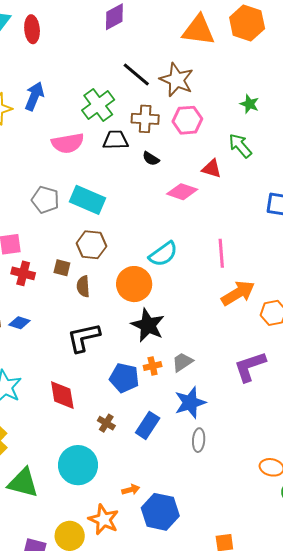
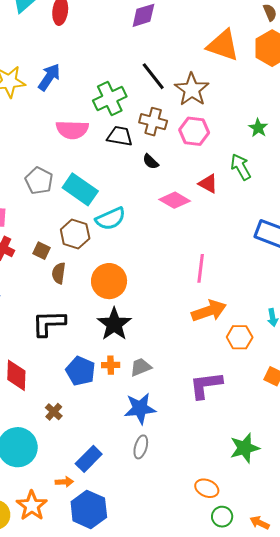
cyan semicircle: (163, 254) -> (110, 219), moved
blue rectangle: (148, 425) -> (89, 459), moved

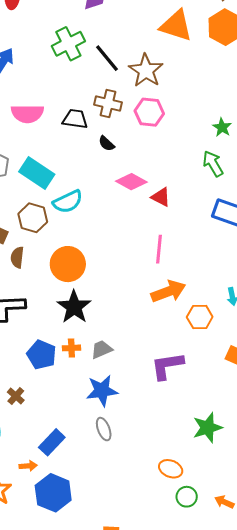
green cross: (110, 98) -> (68, 44), moved
green star: (258, 128) -> (222, 127), moved
green arrow: (241, 167) -> (213, 164), moved
red triangle: (208, 184) -> (161, 197), moved
gray ellipse: (141, 447) -> (104, 429), turned -35

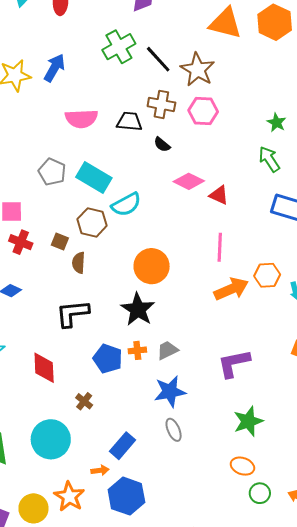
orange circle: (68, 264) -> (152, 266), moved
orange hexagon: (200, 317) -> (267, 275), moved
green star: (207, 428) -> (248, 421), moved

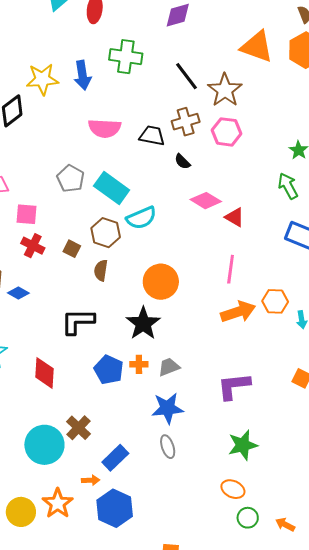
green cross: (119, 47) -> (126, 57), moved, turned 32
blue arrow: (54, 68) -> (82, 75), turned 136
brown cross: (161, 104) -> (186, 122), turned -32
brown semicircle: (79, 263) -> (101, 270), moved
brown cross: (84, 401) -> (78, 428), moved, size x1.4

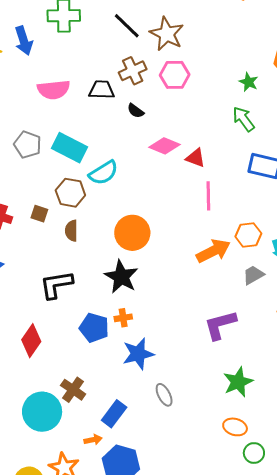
pink line: (231, 269) -> (208, 196), moved
gray trapezoid: (169, 367) -> (253, 275), moved
red diamond: (44, 373) -> (31, 341), turned 40
blue star: (168, 408) -> (138, 354), moved

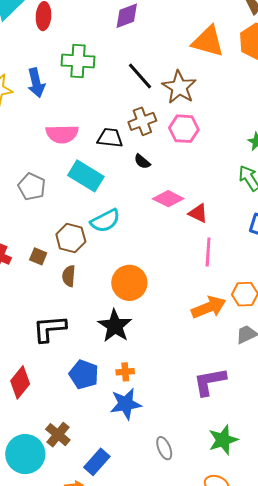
cyan rectangle: (69, 148) -> (86, 176), moved
orange cross: (123, 318) -> (125, 372), moved
gray ellipse: (164, 395) -> (164, 448), moved

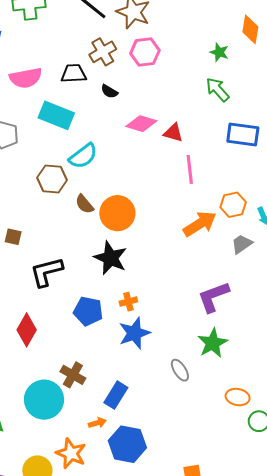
brown square: (38, 256) -> (13, 237), moved
brown semicircle: (69, 276) -> (84, 204), moved, turned -35
green star: (223, 440) -> (213, 343), moved

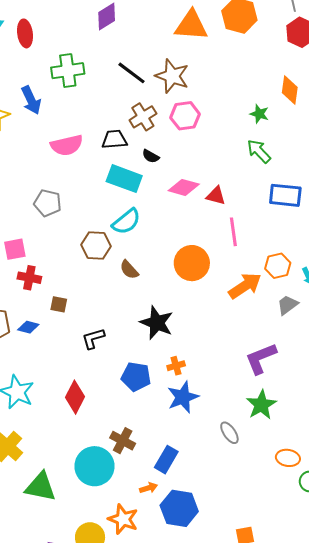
cyan rectangle: (56, 115) -> (124, 179), moved
orange circle: (117, 213) -> (192, 263), moved
black L-shape: (46, 272) -> (93, 338), size x0.7

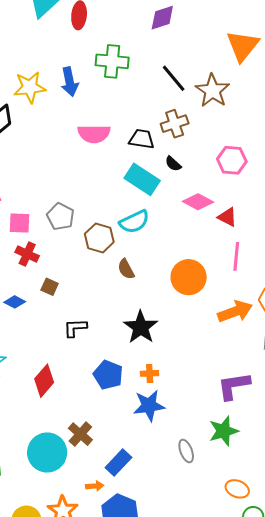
orange triangle: (191, 25) -> (243, 46), turned 51
pink hexagon: (185, 116) -> (232, 160), moved
gray pentagon: (48, 203) -> (61, 217), moved

